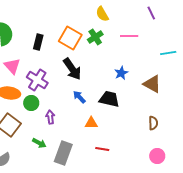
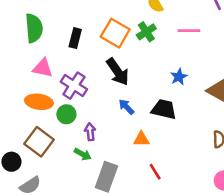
pink triangle: (12, 66) -> (43, 68), turned -36
green arrow: (39, 143) -> (83, 154), moved
red line: (102, 149) -> (155, 172), turned 48

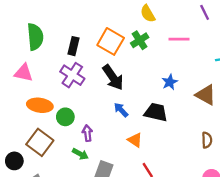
pink triangle: (43, 68) -> (24, 73), moved
purple cross: (74, 86) -> (72, 75), moved
orange triangle: (141, 139) -> (135, 140), turned 35

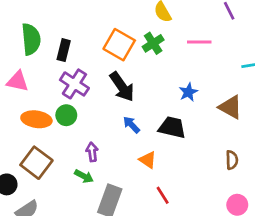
black rectangle: (73, 46) -> (64, 50), moved
green circle: (65, 117) -> (66, 115), moved

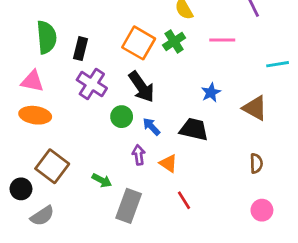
green circle: (66, 115) -> (122, 117), moved
orange ellipse: (36, 119) -> (35, 115), moved
purple arrow: (92, 152) -> (139, 155), moved

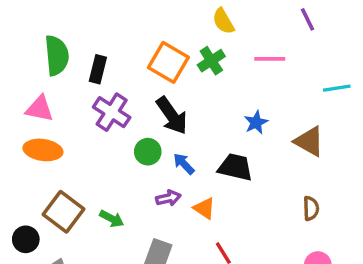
purple arrow: (139, 155) -> (168, 198), turned 84
green arrow: (102, 180) -> (112, 219), moved

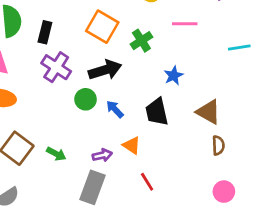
green cross: (211, 61) -> (141, 41), moved
black arrow: (172, 116) -> (105, 70), turned -72
brown triangle: (309, 141) -> (209, 112), moved
black trapezoid: (235, 167) -> (157, 112), turned -116
purple arrow: (168, 198) -> (102, 155), moved

